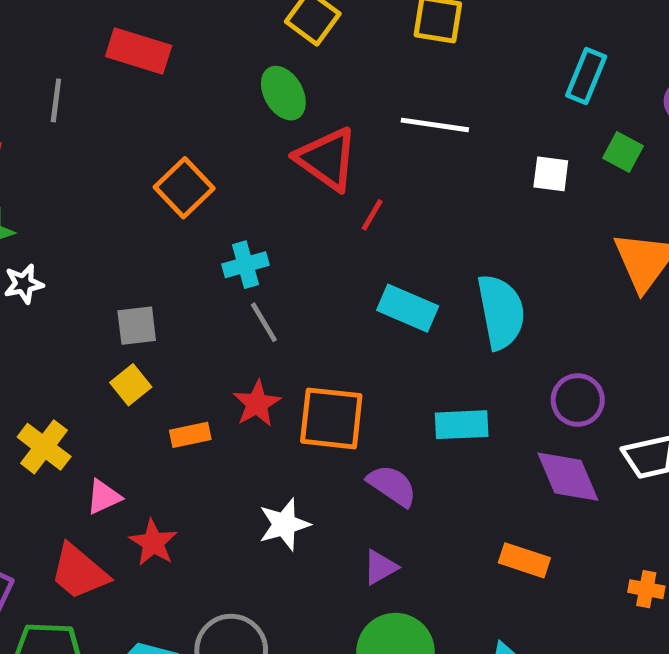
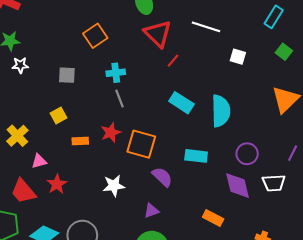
white square: (551, 174) -> (238, 57), moved
gray square: (137, 326) -> (67, 75), moved

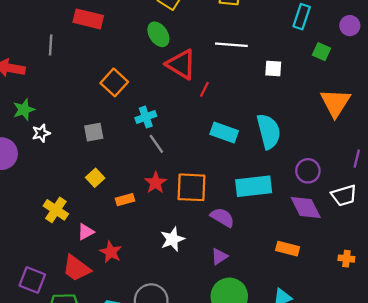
cyan rectangle: (196, 156) -> (254, 186), size x1.4

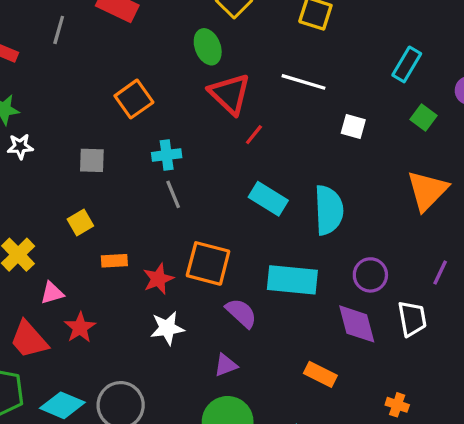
red star: (156, 183) -> (158, 279), moved
white trapezoid: (344, 195) -> (412, 319), turned -96

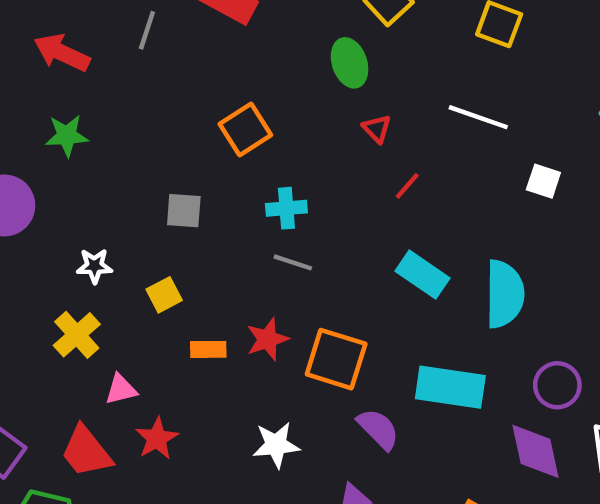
red triangle: (230, 94) -> (377, 129), size x0.5
white star: (20, 146) -> (94, 266), moved
gray line: (173, 194) -> (293, 262), turned -52
red star: (158, 279) -> (267, 339), moved

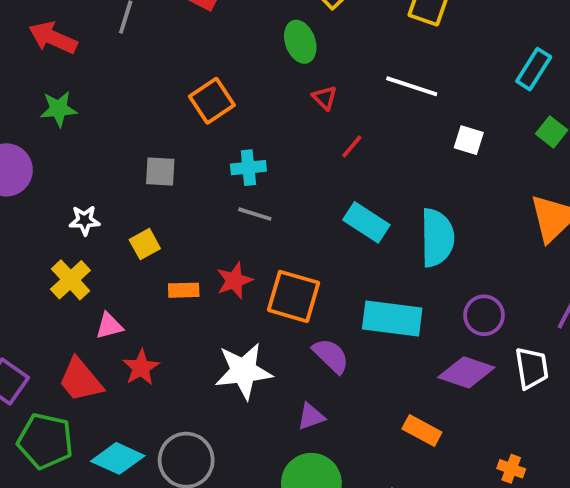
white star: (276, 445) -> (244, 371), size x1.4
purple diamond: (536, 451) -> (466, 372), turned -58

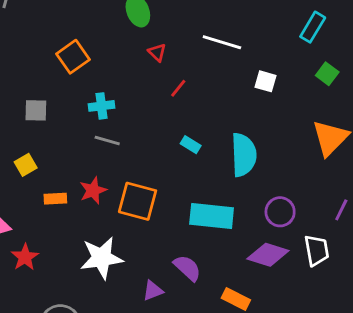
cyan rectangle: (366, 222) -> (191, 145), size x0.6
purple semicircle: (331, 356) -> (187, 268), moved

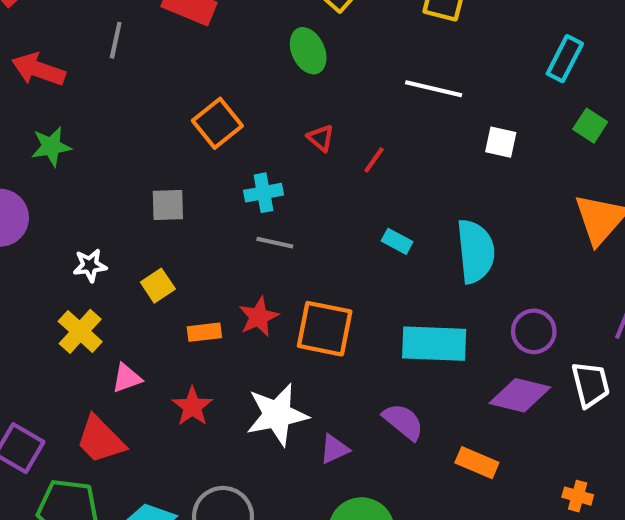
red triangle: (157, 52) -> (321, 138), moved
red star: (25, 257) -> (192, 406), moved
purple triangle: (153, 291) -> (334, 449), moved

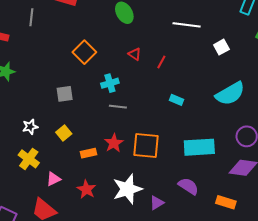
white square: (501, 142) -> (221, 47), turned -35
cyan semicircle: (476, 251) -> (230, 94), moved, turned 72

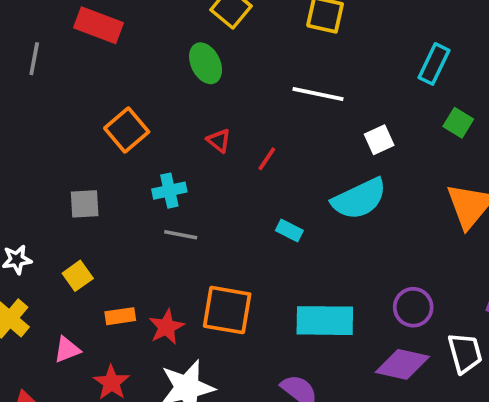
cyan semicircle: (230, 94) -> (359, 199), moved
red star: (114, 143) -> (166, 327), moved
pink triangle: (53, 179) -> (67, 350), moved

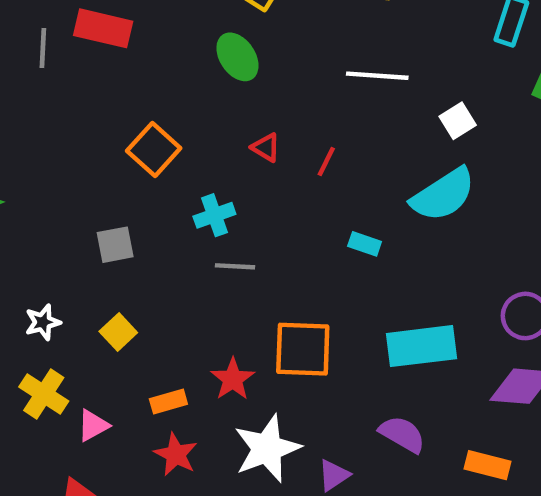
gray line: (34, 59) -> (43, 48), moved
orange rectangle: (120, 316) -> (168, 401), moved
pink triangle: (67, 350) -> (93, 425), moved

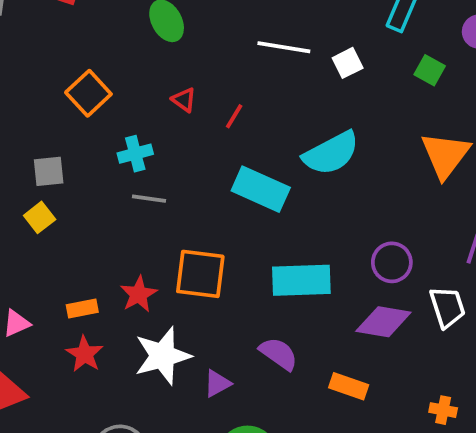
white square: (458, 121) -> (348, 63), moved
cyan rectangle: (365, 244) -> (261, 189), size x2.0
yellow square: (118, 332) -> (40, 217), moved

